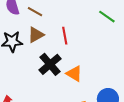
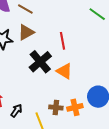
red line: (65, 36) -> (62, 41), moved

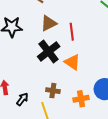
brown triangle: (26, 32) -> (49, 23), moved
brown cross: (56, 107) -> (53, 91), moved

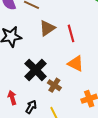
black cross: (49, 52) -> (36, 70), moved
brown cross: (53, 91) -> (54, 85), moved, turned 32

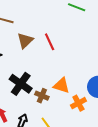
orange triangle: (76, 64) -> (61, 86), moved

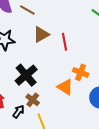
brown cross: (42, 96) -> (33, 100), moved
orange cross: (78, 103) -> (81, 72), moved, turned 35

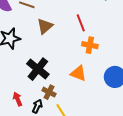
red line: (65, 42) -> (81, 23), moved
orange cross: (81, 72) -> (90, 45), moved

